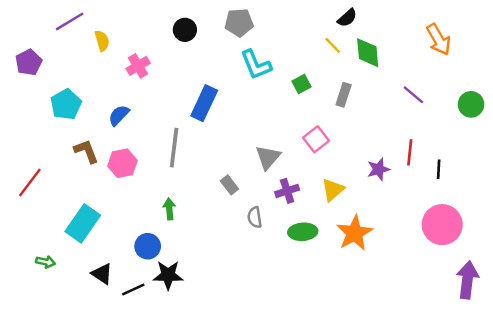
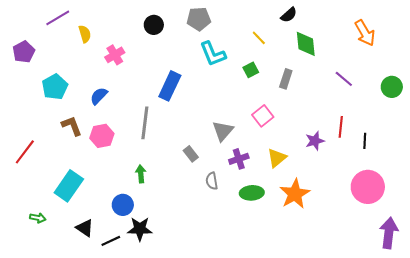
yellow line: (333, 45) -> (259, 38), moved

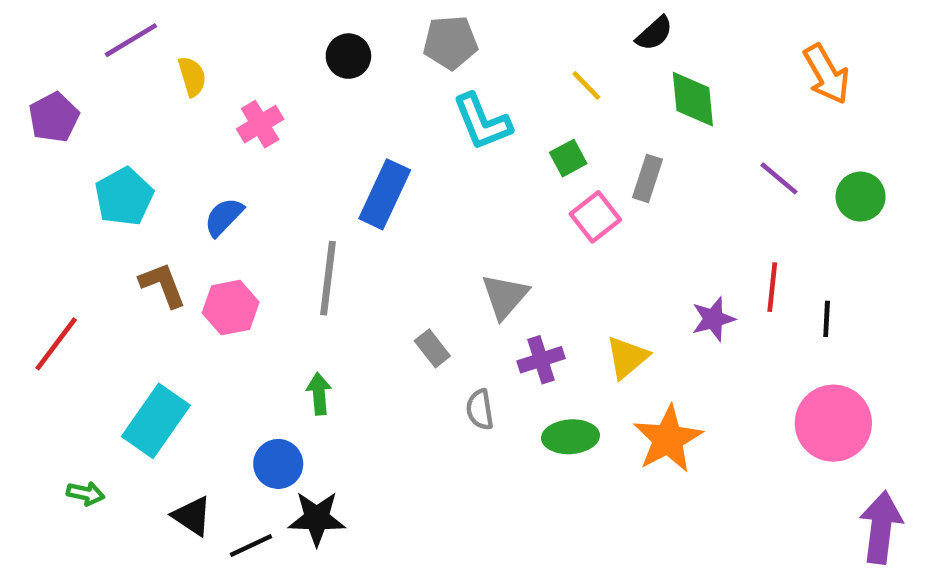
green circle: (392, 87) -> (861, 197), moved
pink square: (263, 116) -> (595, 217), moved

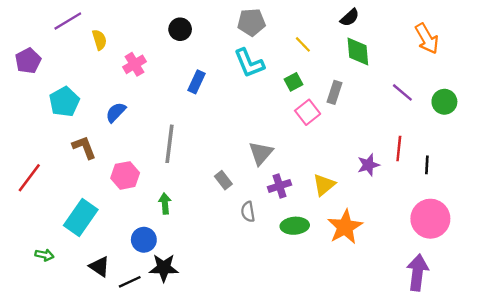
black semicircle: (654, 33) -> (350, 18), moved
gray pentagon: (450, 42) -> (251, 22), moved
blue rectangle: (385, 194) -> (196, 82), moved, size x0.7
pink hexagon: (231, 308) -> (125, 175), moved
purple arrow: (881, 527) -> (418, 272), moved

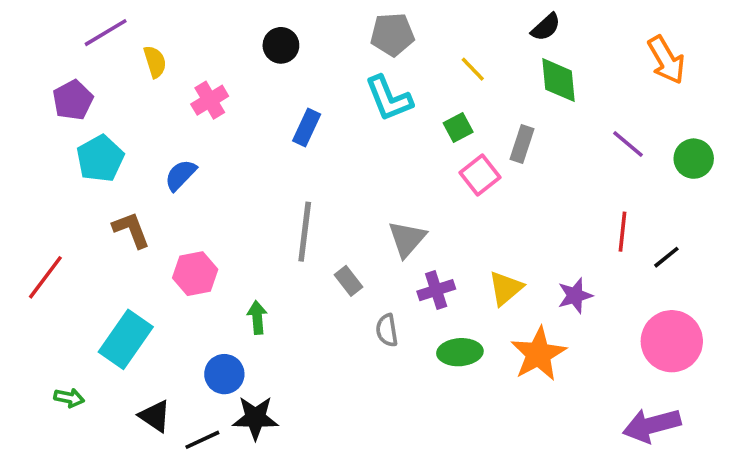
purple pentagon: (28, 61) -> (73, 100), moved
gray line: (170, 144) -> (305, 232), moved
purple star: (368, 165) -> (575, 296), moved
black line: (427, 165) -> (666, 257), turned 48
purple arrow: (418, 272) -> (652, 425), turned -112

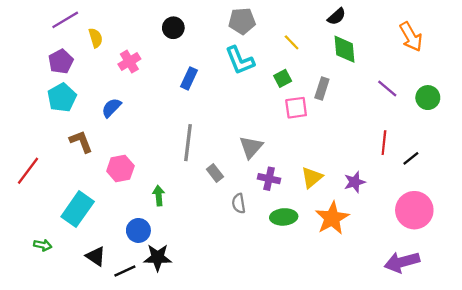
purple pentagon: (73, 100) -> (61, 62), moved
pink square: (480, 175) -> (296, 108), turned 30
purple cross: (436, 290) -> (269, 179), turned 30

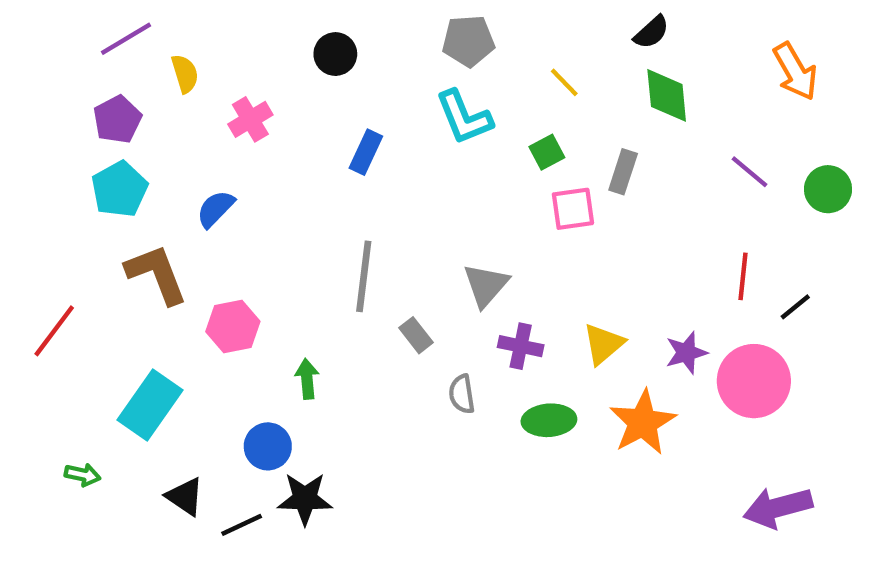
brown L-shape: (81, 141) -> (157, 274), size x1.4
pink circle: (414, 210) -> (754, 381), moved

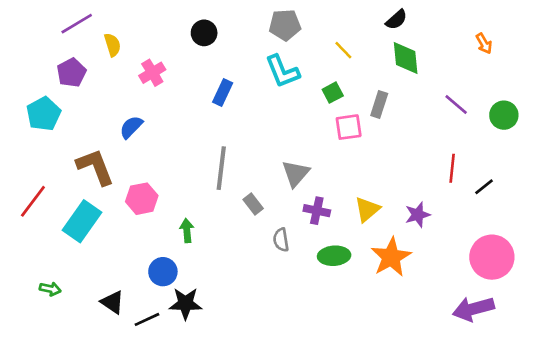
orange arrow: (795, 71) -> (484, 43), size x0.6
cyan pentagon: (120, 189) -> (44, 114), moved
pink circle: (754, 381) -> (492, 257), moved
cyan rectangle: (150, 405) -> (82, 221), moved

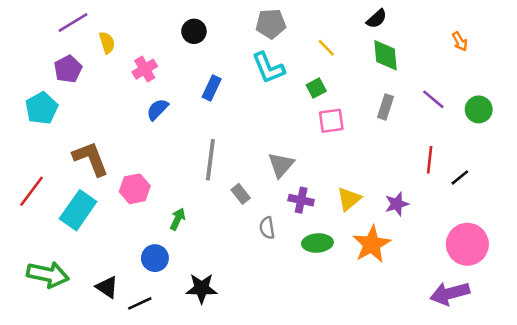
gray rectangle: (379, 105) -> (385, 107), moved
blue semicircle: (131, 127) -> (157, 109), moved
green arrow: (187, 231) -> (178, 219), turned 30
green arrow: (50, 289) -> (48, 274), size x2.0
black star: (185, 304) -> (202, 288), moved

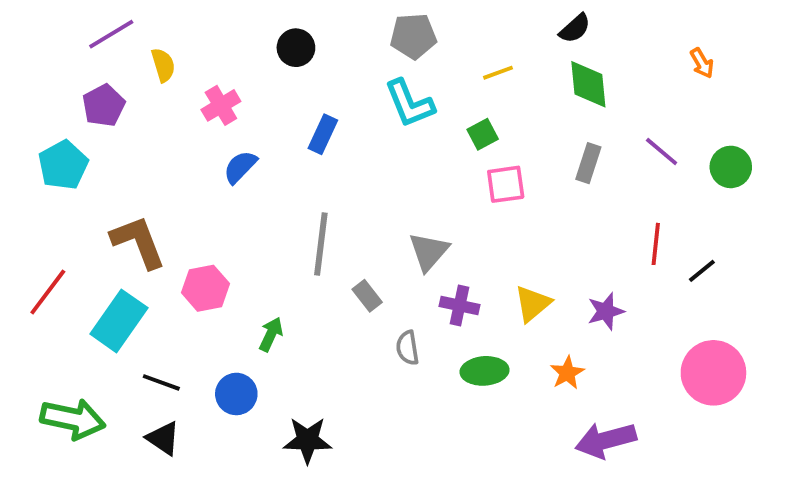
yellow line: (326, 48) -> (498, 73), turned -66
orange star: (372, 244) -> (567, 373), size x0.6
purple arrow: (450, 293) -> (606, 440), moved
black line: (140, 303) -> (161, 382), moved, turned 45

